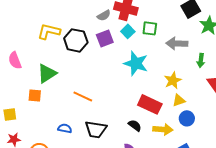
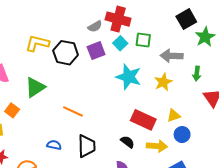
yellow star: (173, 80) -> (163, 82), moved
orange square: (35, 95) -> (12, 110), moved, turned 32
black trapezoid: (96, 129) -> (87, 146), turned -100

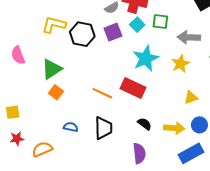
cyan star: (129, 77) -> (146, 58), turned 30
orange square: (12, 110) -> (56, 92), moved
orange line: (73, 111) -> (102, 93), moved
red rectangle: (143, 120) -> (133, 88), moved
blue circle: (182, 135) -> (199, 125), moved

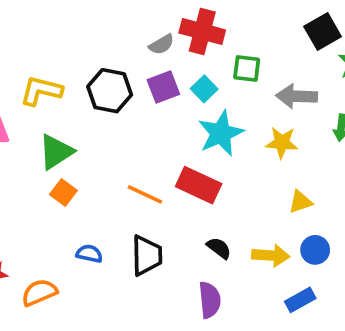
yellow L-shape: (54, 25) -> (41, 91), moved
cyan square: (137, 25) -> (204, 89), moved
yellow star: (180, 64) -> (282, 143), turned 30
blue rectangle: (191, 153) -> (300, 300), size x0.7

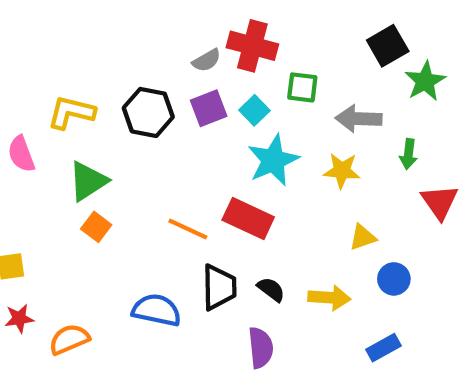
blue circle: (315, 250) -> (394, 279), moved
blue semicircle: (89, 254) -> (157, 310), moved, size x1.6
black trapezoid: (147, 255) -> (219, 287), moved
blue rectangle: (300, 300) -> (383, 348), moved

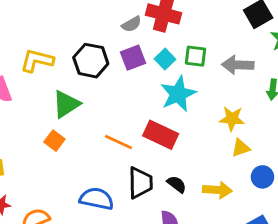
green square: (302, 87) -> (196, 56), moved
yellow star: (342, 171) -> (232, 119), moved
green triangle: (88, 181) -> (66, 104), moved

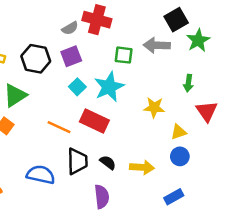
cyan square: (165, 59) -> (77, 87), moved
gray arrow: (238, 65) -> (157, 45), moved
yellow triangle: (241, 148) -> (179, 132), moved

